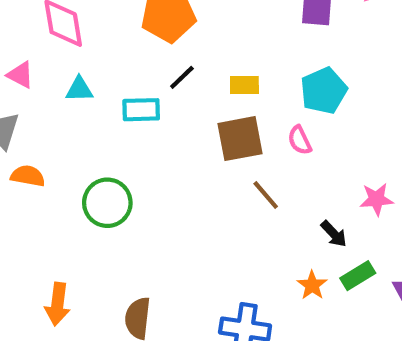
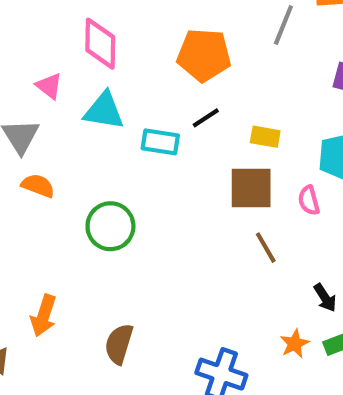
cyan triangle: (79, 89) -> (104, 111), size x1.5

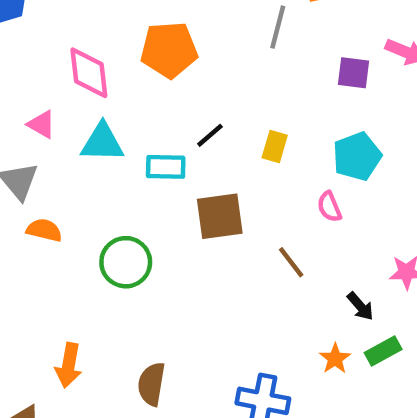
orange pentagon: (204, 55) -> (169, 50), moved
yellow rectangle: (265, 137) -> (275, 146), turned -76
brown square: (251, 188) -> (220, 216), moved

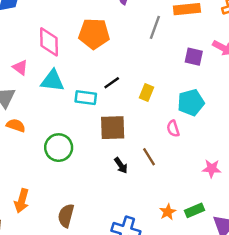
black arrow: (360, 306) -> (121, 165), moved

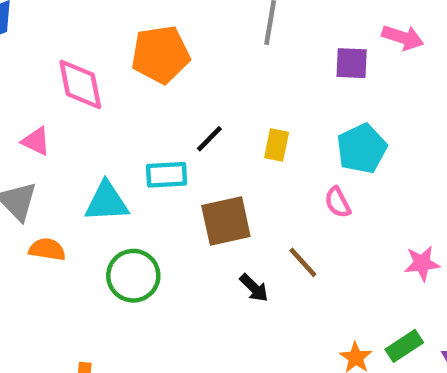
cyan triangle: (52, 81) -> (107, 202), moved

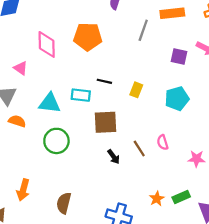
black line: (209, 139) -> (104, 81), turned 48
pink semicircle: (338, 202) -> (163, 142), moved

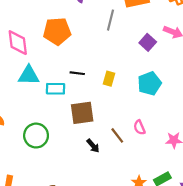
purple square: (179, 57) -> (148, 42), turned 35
cyan triangle: (50, 103) -> (29, 75), moved

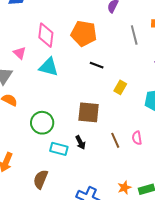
gray line: (110, 20) -> (134, 35), turned -42
black line: (77, 73) -> (97, 65), moved
cyan rectangle: (56, 89) -> (59, 149), moved
black arrow: (93, 146) -> (80, 142), moved

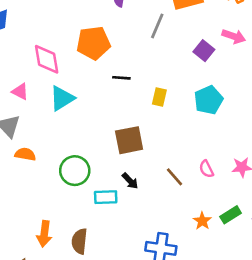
gray line: (134, 35) -> (157, 26), turned 54
cyan triangle: (49, 67) -> (62, 98), turned -30
pink semicircle: (137, 138) -> (206, 169), moved
brown line: (115, 140) -> (174, 177), moved
brown semicircle: (41, 179) -> (79, 241), moved

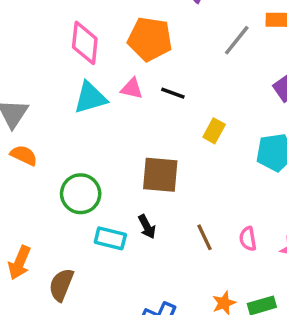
pink triangle: (20, 92) -> (132, 88), moved, turned -30

